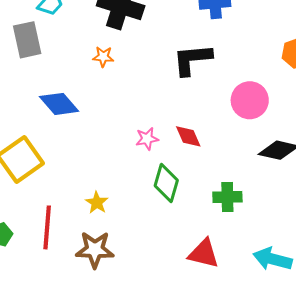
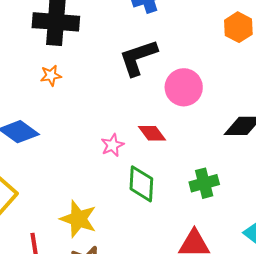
pink circle: (250, 100) -> (184, 87), moved
yellow star: (97, 203) -> (78, 219), size x1.6

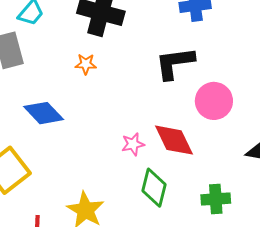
red diamond: (152, 133) -> (174, 140), size x1.5

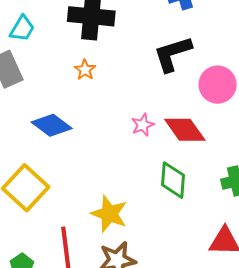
orange star: (86, 64) -> (85, 70), turned -30
pink star: (133, 144) -> (143, 125), moved

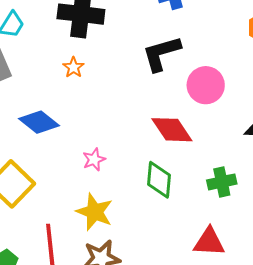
pink star: (143, 125) -> (94, 160), moved

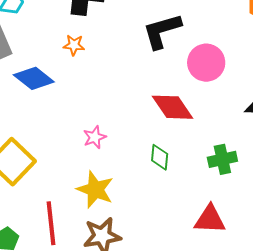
orange star: (73, 67) -> (74, 45), turned -30
blue diamond: (39, 122) -> (34, 78), moved
green diamond: (159, 180) -> (160, 157), size x0.7

